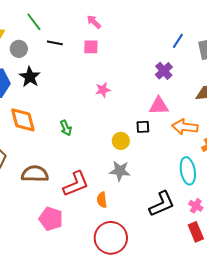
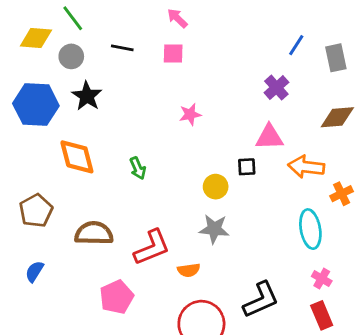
green line: (34, 22) -> (73, 18), moved
orange semicircle: (102, 200) -> (189, 270), turned -91
black L-shape: (162, 204) -> (261, 300), moved
pink pentagon: (51, 219) -> (117, 297), turned 30

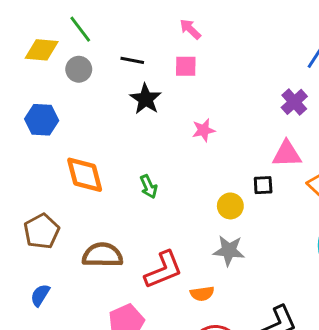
black star: (87, 96) -> (146, 99), moved
blue hexagon: (36, 105) -> (42, 120), size x0.7

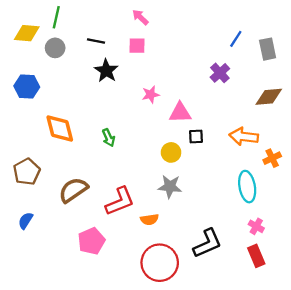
green line: (80, 29) -> (56, 17), turned 50
pink triangle: (287, 154) -> (180, 113), moved
brown semicircle: (103, 255) -> (73, 190), turned -36

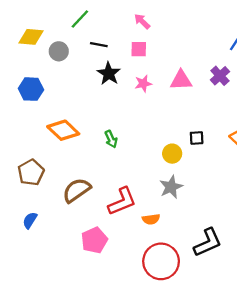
green line: (56, 17) -> (80, 19), moved, turned 30
pink star: (151, 94) -> (143, 84), moved
pink triangle: (180, 113) -> (181, 80), moved
orange diamond: (60, 129) -> (63, 130), turned -32
gray star: (170, 187) -> (171, 187), turned -30

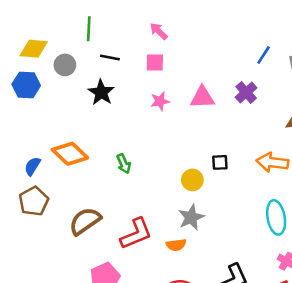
green line: (80, 19) -> (89, 29), turned -40
black star: (109, 74) -> (101, 92), moved
blue hexagon: (31, 89) -> (26, 85), moved
orange semicircle: (151, 219) -> (176, 245), moved
blue semicircle: (30, 220) -> (32, 166), moved

